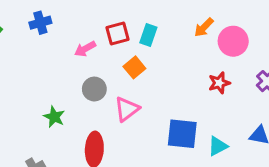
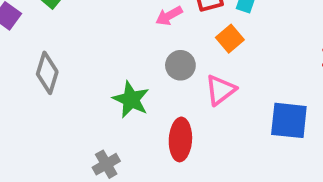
green star: (54, 117) -> (131, 100), size x1.4

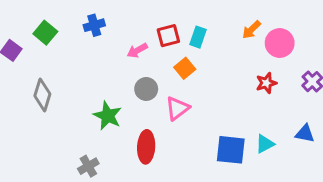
blue square: (289, 120) -> (231, 150), moved

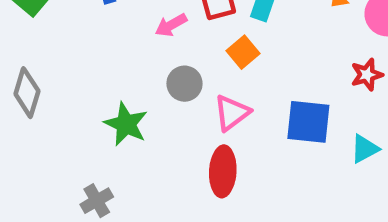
cyan triangle: (265, 144) -> (365, 149), moved
red ellipse: (146, 147) -> (223, 171), moved
blue square: (231, 150) -> (308, 122), moved

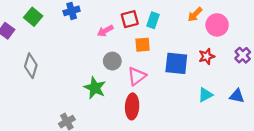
orange square: (243, 52) -> (143, 45), turned 35
blue square: (308, 122) -> (176, 63), moved
green star: (126, 124) -> (95, 88), moved

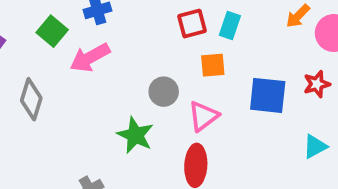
green square: (33, 17) -> (52, 31), moved
pink arrow: (105, 31) -> (90, 58), moved, size x1.5

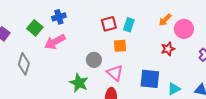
red star: (317, 84) -> (168, 49), moved
blue square: (268, 95) -> (150, 79), moved
pink triangle: (203, 116) -> (115, 73), turned -42

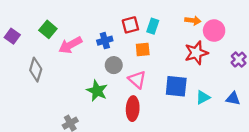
blue cross: (59, 17) -> (105, 41), moved
orange arrow: (165, 20) -> (193, 20), turned -128
red star: (168, 49) -> (196, 53), size x1.5

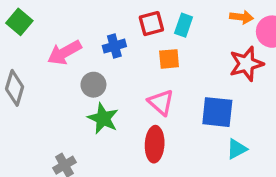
green square: (48, 29) -> (19, 22), moved
gray circle: (114, 65) -> (93, 85), moved
cyan triangle: (203, 97) -> (237, 149), moved

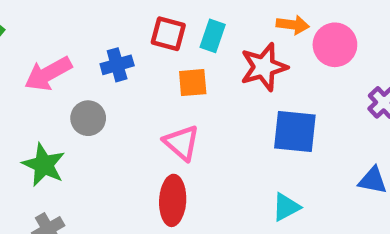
red square: (151, 24) -> (168, 34), turned 30
red star: (246, 64) -> (264, 67), moved
blue square: (217, 112) -> (295, 131), moved
green star: (103, 118) -> (44, 165), moved

